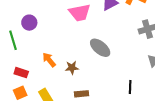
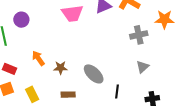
gray ellipse: (100, 48) -> (94, 74), moved

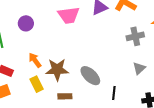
purple circle: (21, 20) -> (26, 23), moved
brown star: (60, 68) -> (57, 70), size x1.6
yellow rectangle: (32, 94) -> (37, 84), moved

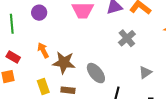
gray cross: (135, 36) -> (127, 38), moved, turned -36
yellow rectangle: (37, 84) -> (43, 86), moved

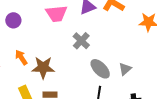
gray cross: (127, 38) -> (81, 41), moved
gray ellipse: (96, 73) -> (100, 69), moved

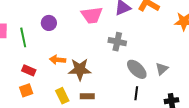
gray cross: (81, 41) -> (117, 42), turned -30
orange arrow: (21, 57) -> (58, 60), turned -49

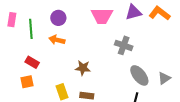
orange arrow: (58, 60) -> (57, 40), moved
brown star: (80, 69) -> (83, 68), size x0.7

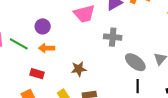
green line: (31, 29) -> (19, 44), turned -42
red rectangle: (32, 62) -> (37, 74), moved

